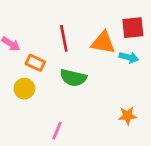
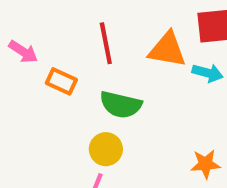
yellow circle: (24, 89) -> (106, 149), moved

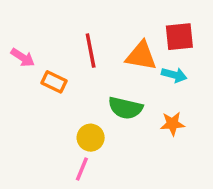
green semicircle: (121, 105) -> (125, 108), moved
orange star: (205, 164) -> (172, 124), moved

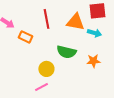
pink line: (82, 169) -> (41, 87), turned 40

